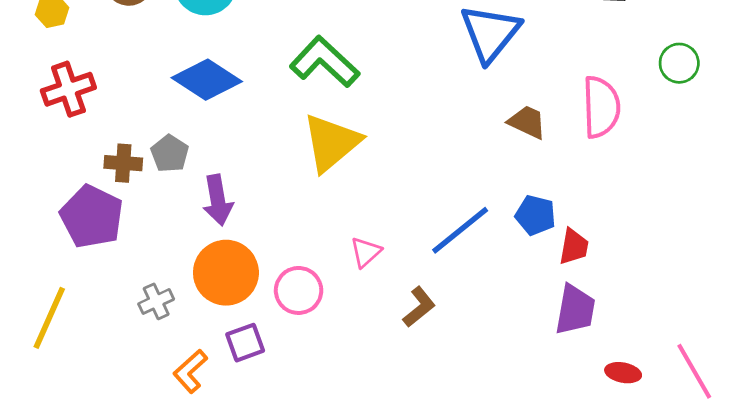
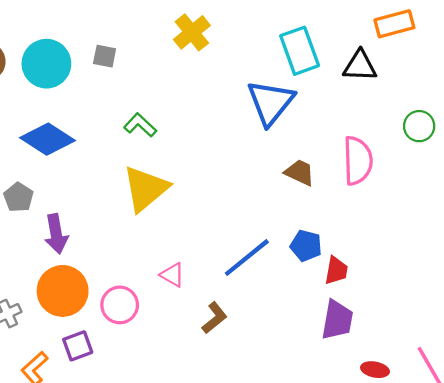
green L-shape: (325, 62) -> (140, 125), size x0.6
pink triangle: (366, 252) -> (172, 275), turned -48

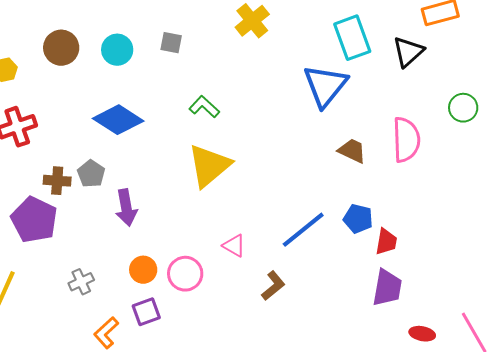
cyan circle: (46, 64) -> (117, 50), size x0.7
black triangle: (360, 66) -> (408, 52), turned -44
orange circle: (63, 291) -> (143, 270), moved, size x0.6

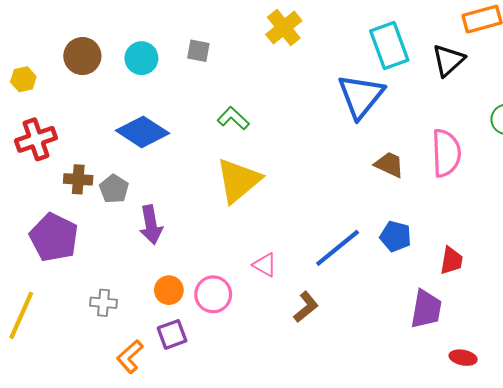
brown cross: (57, 181) -> (78, 179), moved
red trapezoid: (386, 242) -> (451, 261), moved
gray cross: (81, 282) -> (103, 303), turned 30

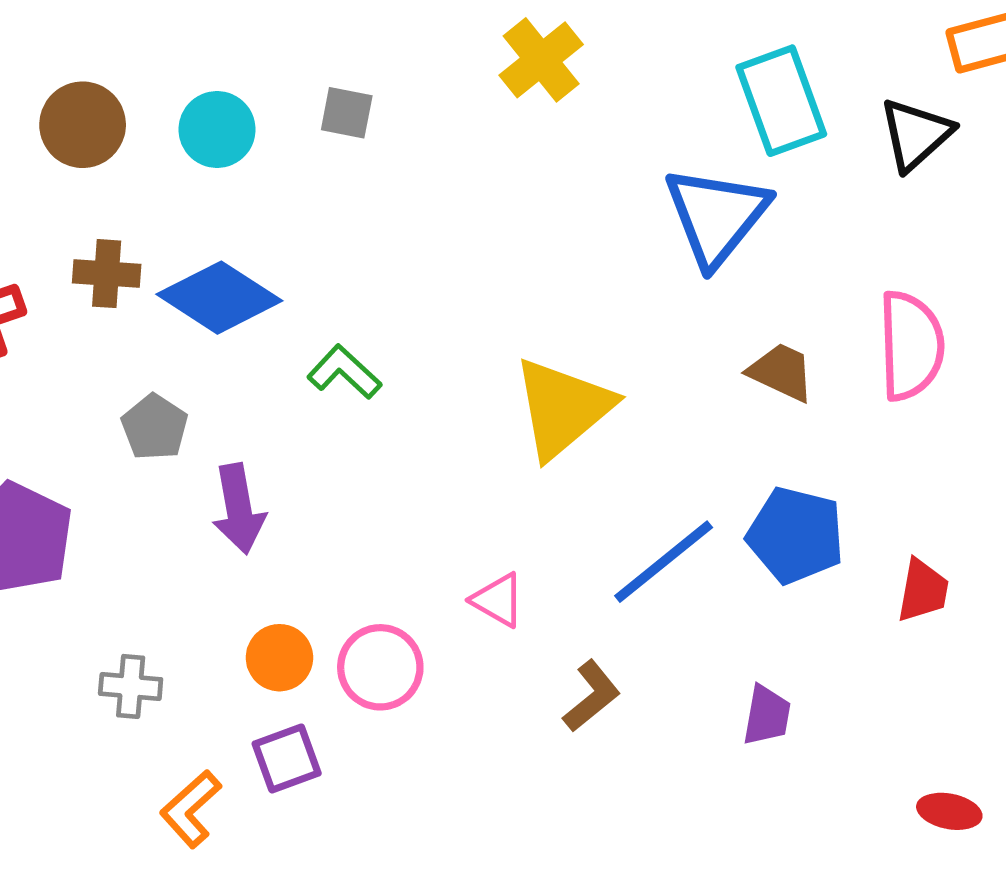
green L-shape: (233, 118) -> (344, 372), moved
brown cross: (78, 179) -> (107, 274), moved
yellow triangle: (238, 180) -> (563, 408), moved
blue pentagon: (396, 236) -> (796, 535), size x1.4
purple trapezoid: (426, 309) -> (767, 715), moved, size x0.7

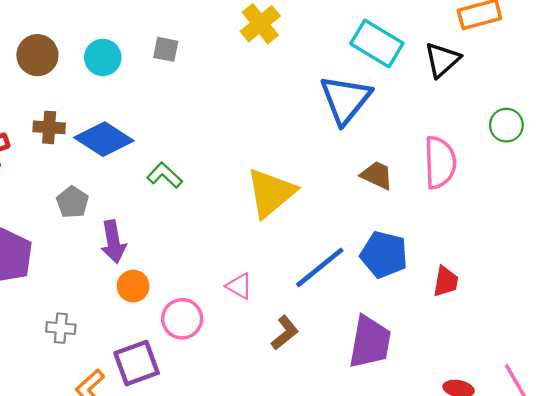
cyan rectangle: (781, 101) -> (377, 43), turned -39
orange circle: (279, 658) -> (133, 286), moved
purple trapezoid: (767, 715) -> (370, 342), size x1.8
purple square: (287, 759) -> (137, 363), size x1.4

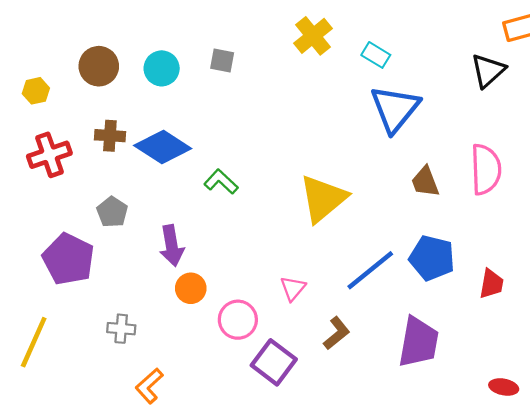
cyan rectangle: (377, 43) -> (376, 55), moved, size x0.6
brown trapezoid: (377, 175) -> (425, 182), turned -136
gray pentagon: (72, 202) -> (112, 212), moved
pink triangle: (239, 286) -> (293, 288), turned 40
purple square: (137, 363) -> (274, 362), moved, turned -33

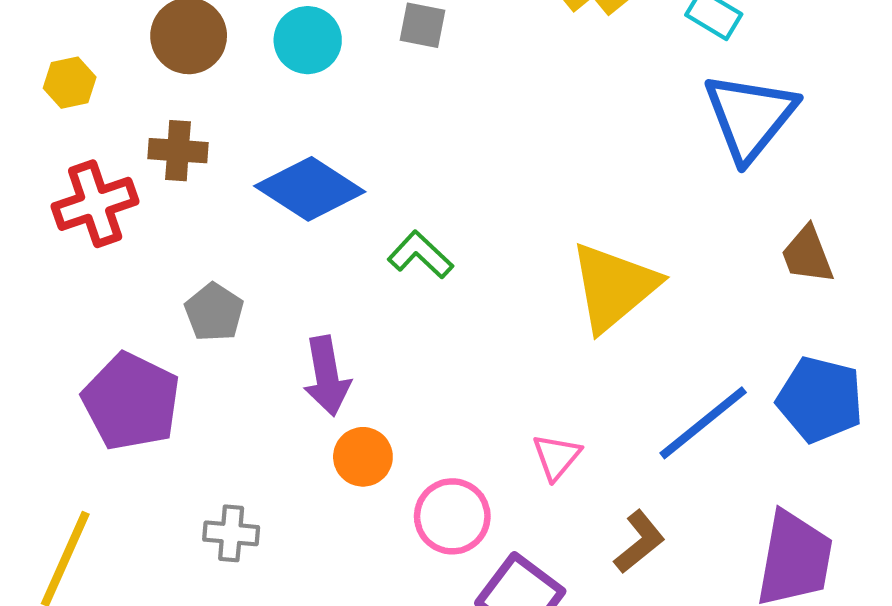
brown cross: (110, 136) -> (178, 151), moved

